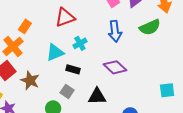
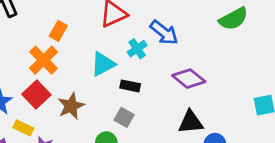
blue arrow: (115, 31) -> (164, 33), moved, turned -40
brown star: (30, 80) -> (71, 106), turned 30
black triangle: (97, 96) -> (191, 122), moved

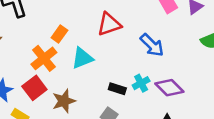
cyan cross: (137, 49) -> (141, 83), moved
cyan triangle: (103, 64) -> (82, 58), moved

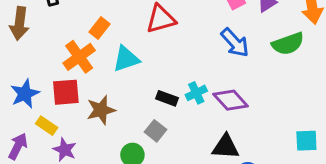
blue arrow: (152, 45) -> (235, 43), moved
red square: (34, 88) -> (66, 92), turned 30

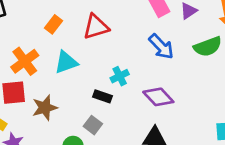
orange rectangle: (100, 28) -> (54, 24), moved
cyan cross: (196, 93) -> (120, 76), moved

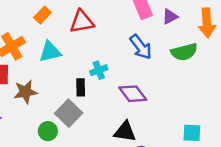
black rectangle: (103, 96) -> (81, 87), turned 63
gray square: (93, 125) -> (69, 113), size x1.5

